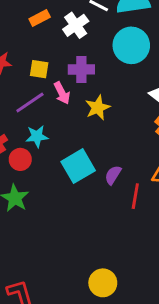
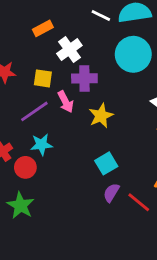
white cross: (76, 25) -> (69, 50), moved
cyan square: (78, 166) -> (106, 163), moved, size x0.7
purple semicircle: (113, 175) -> (111, 193), moved
red line: (135, 196) -> (139, 202), turned -60

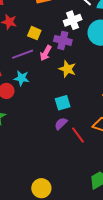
white cross: (69, 50) -> (73, 20), moved
pink arrow: (66, 102) -> (46, 53), turned 42
yellow star: (101, 116) -> (67, 69), turned 30

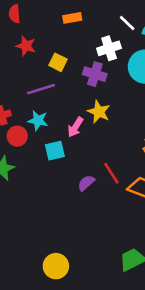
pink arrow: (46, 53) -> (75, 127), moved
cyan square: (63, 103) -> (55, 151), moved
red line: (78, 135) -> (111, 173), moved

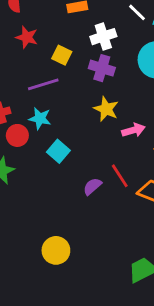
white cross: (109, 48) -> (103, 37), moved
pink arrow: (75, 127) -> (133, 130), moved, turned -138
cyan square: (55, 151) -> (58, 151), turned -36
yellow circle: (56, 266) -> (56, 250), moved

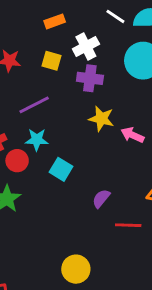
yellow square: (62, 55) -> (52, 61), moved
pink arrow: (133, 130) -> (132, 135), turned -130
red line: (120, 176) -> (128, 225), moved, turned -45

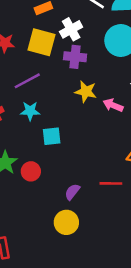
yellow square: (52, 61) -> (42, 42), size x1.6
red circle: (17, 161) -> (31, 171), moved
cyan square: (61, 169) -> (52, 136), turned -36
purple semicircle: (101, 199) -> (72, 192), moved

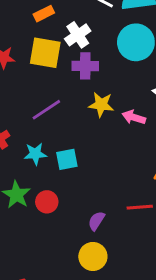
purple line: (27, 81) -> (46, 110), moved
cyan star: (30, 111) -> (35, 154), moved

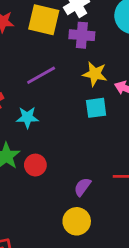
cyan square: (67, 159) -> (96, 108), moved

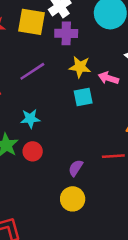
cyan star: (27, 117) -> (30, 119), moved

